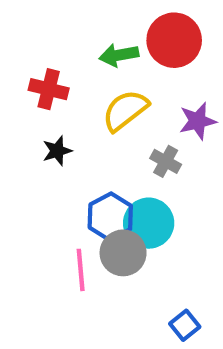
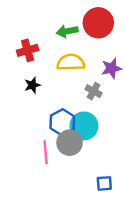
red cross: (49, 89) -> (28, 50), turned -30
yellow semicircle: (125, 110) -> (71, 62), turned 36
blue square: (185, 325) -> (104, 183), turned 35

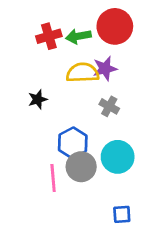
red cross: (28, 50) -> (49, 36), moved
purple star: (111, 68) -> (105, 68), moved
cyan circle: (84, 126) -> (118, 157), moved

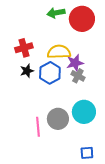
red cross: (49, 36) -> (24, 48), moved
green arrow: (78, 36) -> (56, 13), moved
purple star: (105, 68) -> (75, 63), moved
blue hexagon: (73, 143) -> (50, 73), moved

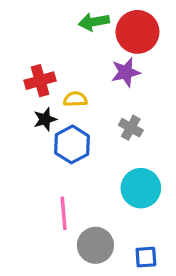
yellow semicircle: (59, 52) -> (75, 99), moved, size x0.6
purple star: (75, 63) -> (126, 72), moved
blue hexagon: (50, 73) -> (72, 144), moved
gray circle: (58, 119) -> (95, 245), moved

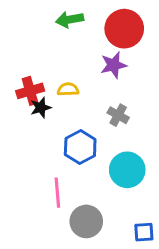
green arrow: (94, 22) -> (70, 20), moved
red cross: (40, 81) -> (30, 91), moved
blue hexagon: (72, 144) -> (80, 147), moved
blue square: (146, 257) -> (144, 232), moved

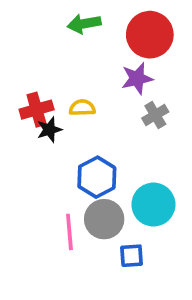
gray cross: (118, 115) -> (155, 115), moved, turned 30
gray circle: (86, 221) -> (104, 219), moved
blue square: (144, 232) -> (132, 256), moved

